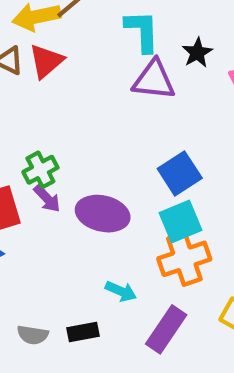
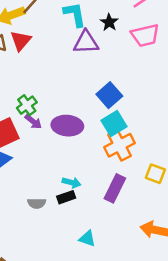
cyan arrow: (121, 291) -> (71, 183), moved

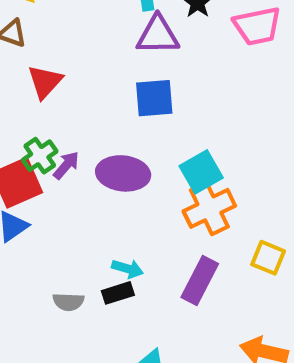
red triangle: (21, 41) -> (45, 82), moved
blue square: (109, 95) -> (154, 98), moved, turned 35
green cross: (27, 105) -> (40, 156), moved
purple arrow: (33, 122) -> (66, 165), turned -90

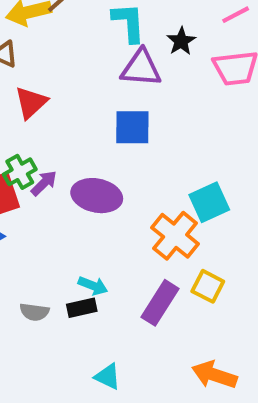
cyan square: (201, 172) -> (209, 202), moved
orange cross: (209, 208) -> (175, 236), turned -30
yellow square: (268, 258) -> (208, 286), moved

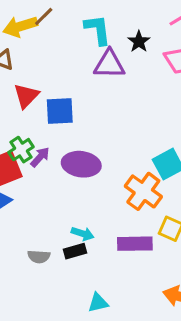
blue square: (132, 127) -> (60, 111), moved
purple rectangle: (160, 303) -> (135, 244), turned 60
cyan triangle: (108, 377) -> (98, 303), turned -35

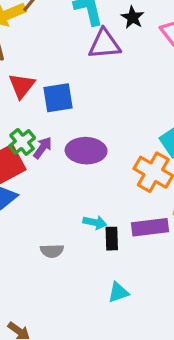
black rectangle: (75, 251) -> (112, 239), moved, turned -70

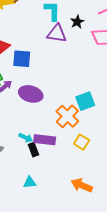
purple rectangle: (150, 227) -> (45, 140), moved
black rectangle: (112, 239) -> (33, 150), turned -32

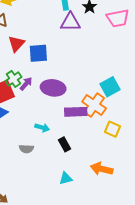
cyan arrow: (26, 138) -> (42, 128), moved
purple rectangle: (45, 140) -> (76, 112), moved
orange arrow: (82, 185) -> (102, 169), moved

